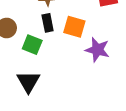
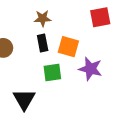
green square: (32, 45) -> (52, 72), moved, turned -30

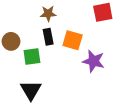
green square: (52, 72) -> (32, 56), moved

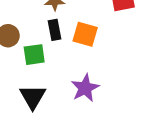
purple star: (94, 61) -> (85, 88), moved, turned 30

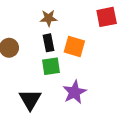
green square: (34, 55) -> (51, 66), moved

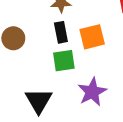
orange square: (74, 47) -> (92, 37), turned -30

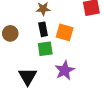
orange square: (92, 37) -> (65, 32), turned 30

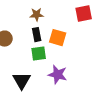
purple star: (65, 70) -> (58, 75), turned -30

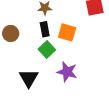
green square: (39, 54) -> (47, 49), turned -35

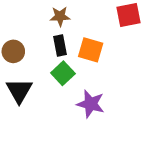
black triangle: (29, 78) -> (19, 91), moved

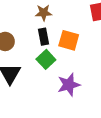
purple star: (91, 104) -> (69, 85), turned -30

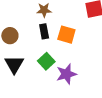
green square: (46, 59) -> (46, 61), moved

